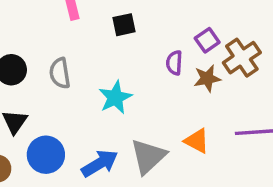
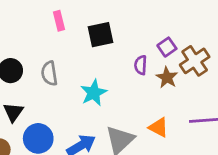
black square: (124, 25) -> (100, 35), size x1.4
brown star: (207, 78) -> (167, 78), turned -30

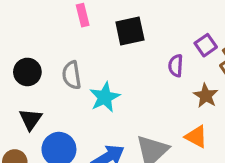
brown star: (167, 78) -> (206, 96), moved
cyan star: (94, 93) -> (105, 97), moved

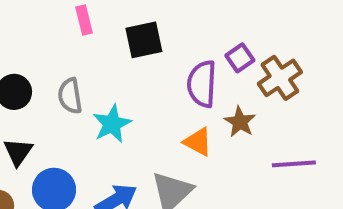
purple semicircle: (176, 66) -> (202, 84), size x1.6
orange triangle: (196, 137) -> (198, 142), moved

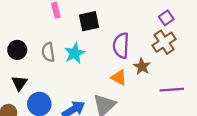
purple square: (240, 58) -> (166, 18), moved
cyan star: (112, 124) -> (75, 53), moved

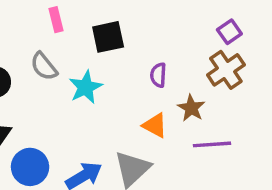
purple semicircle: (121, 45) -> (158, 75), size x0.6
gray semicircle: (48, 52) -> (44, 66), moved, turned -30
purple line: (172, 90) -> (212, 144), moved

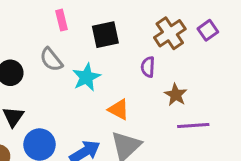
brown cross: (226, 70) -> (170, 33), moved
orange triangle: (155, 125) -> (119, 109), moved

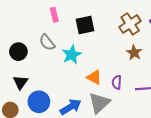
purple semicircle: (148, 67) -> (117, 82), moved
brown star: (176, 95) -> (134, 53), moved

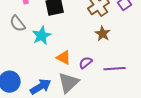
purple semicircle: (117, 82) -> (86, 63), turned 48

